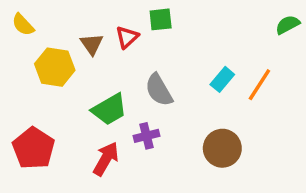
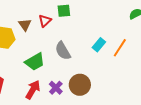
purple cross: (146, 136) -> (56, 88), moved, turned -32
brown circle: (222, 148) -> (80, 85), moved

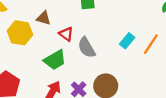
red triangle: (45, 21) -> (66, 34), moved, turned -40
brown triangle: (25, 25) -> (44, 18), turned -40

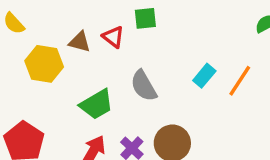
red triangle: (66, 34) -> (113, 37), moved

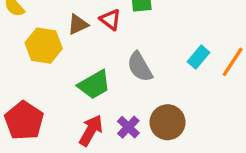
brown triangle: (80, 42) -> (78, 24), turned -40

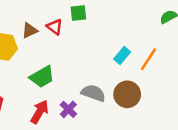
gray semicircle: (140, 67) -> (93, 93), moved, turned 140
brown circle: (168, 122) -> (127, 94), moved

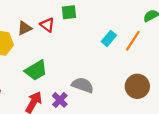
cyan rectangle: (122, 56) -> (109, 38), moved
orange line: (148, 59) -> (133, 41), moved
brown circle: (127, 94) -> (137, 86), moved

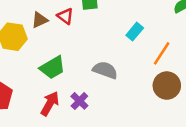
orange line: (133, 41) -> (162, 53), moved
gray semicircle: (83, 85) -> (105, 70), moved

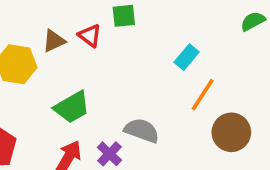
orange line: (162, 53) -> (203, 95), moved
gray semicircle: (105, 70) -> (142, 131), moved

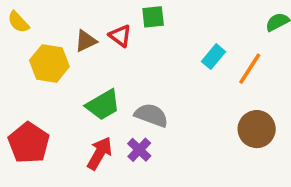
orange line: (203, 95) -> (250, 69), moved
gray semicircle: (142, 131) -> (151, 115), moved

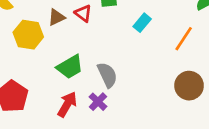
cyan rectangle: (213, 57) -> (142, 23), moved
gray semicircle: (151, 115) -> (107, 75), turned 45

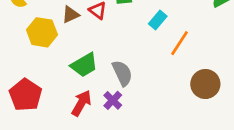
orange line: (184, 39) -> (179, 43), moved

